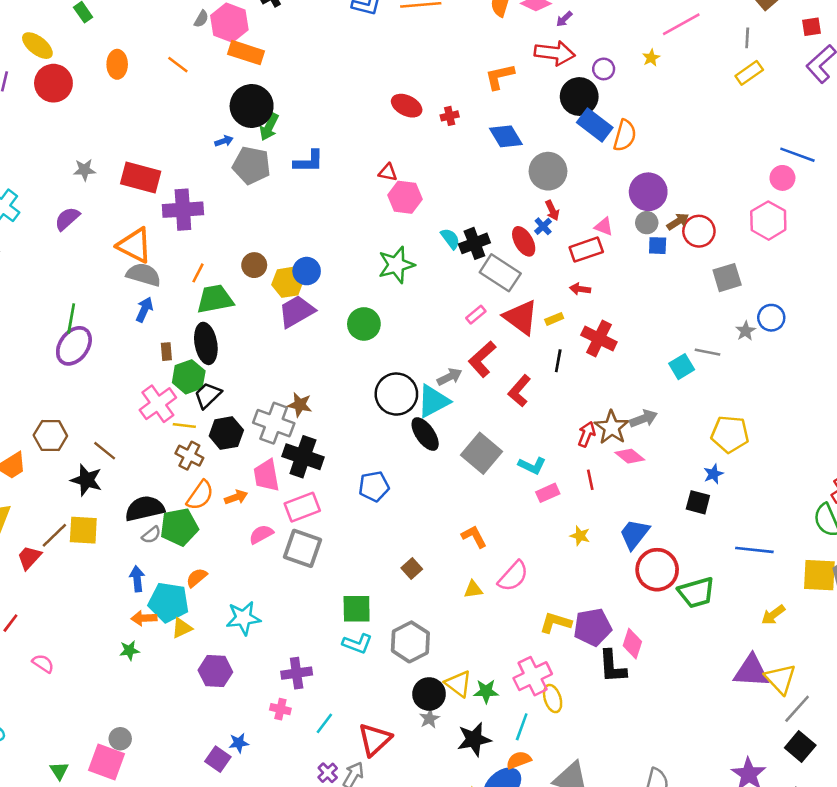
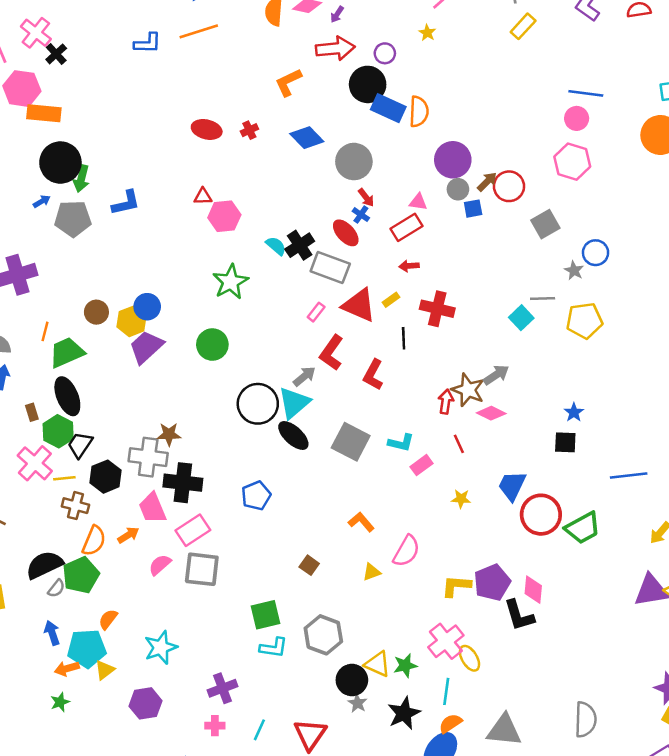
yellow pentagon: (730, 434) -> (584, 321), moved

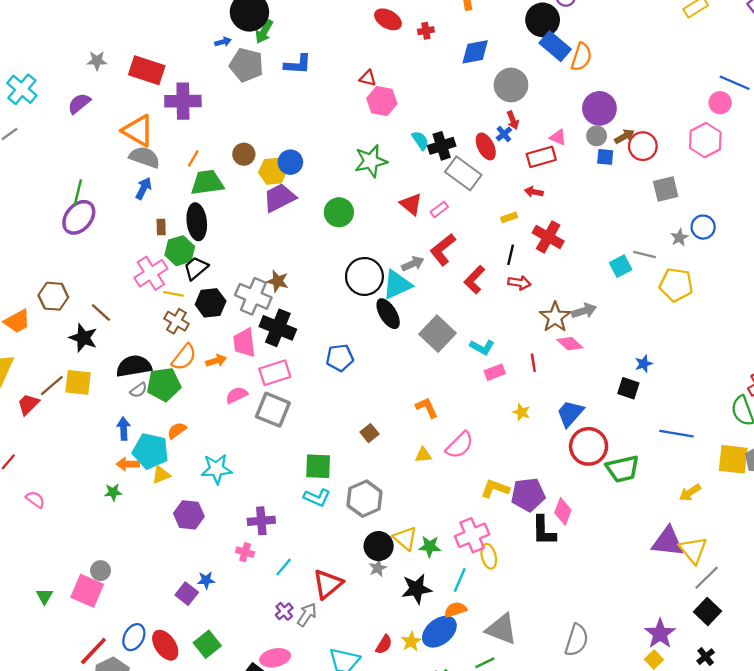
blue diamond: (307, 138) -> (475, 52), turned -72
red triangle: (359, 305) -> (411, 204), moved, size x0.7
red arrow: (446, 402) -> (519, 283), moved, turned 75

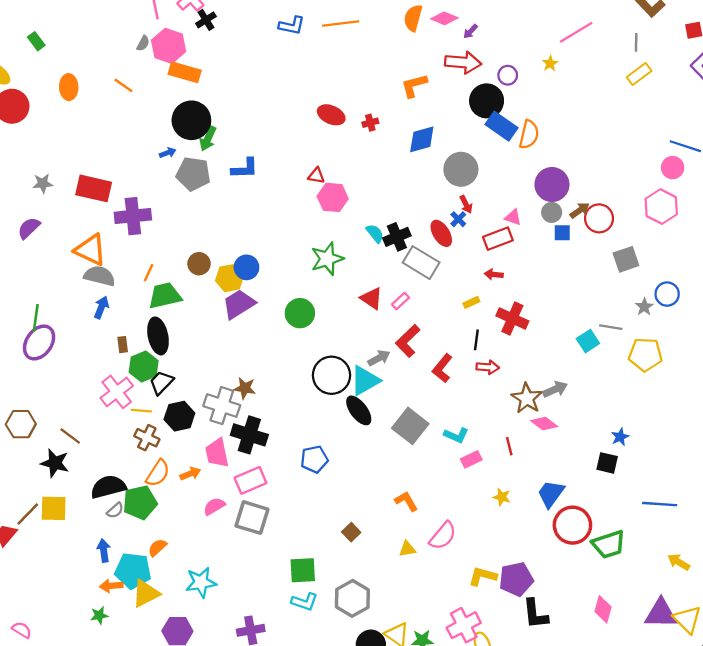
yellow triangle: (161, 475) -> (146, 593), size x1.5
yellow arrow: (690, 493) -> (679, 562), turned 70
pink diamond: (563, 511) -> (603, 609), moved

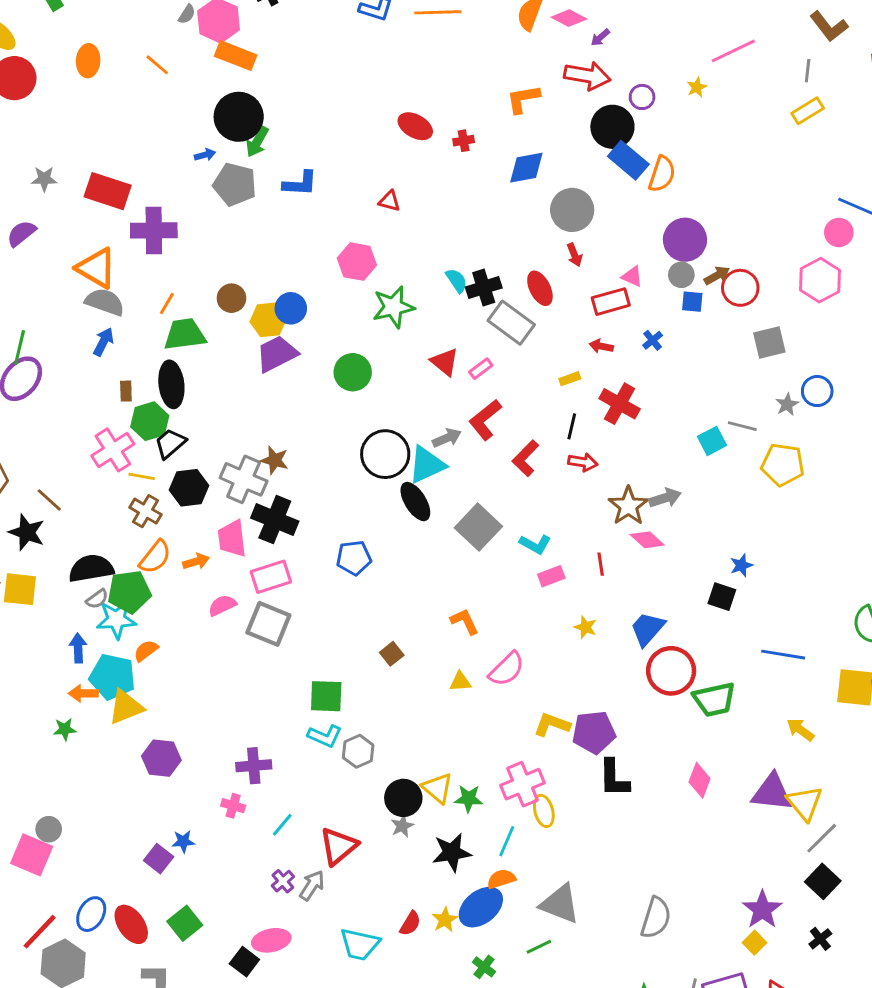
pink hexagon: (333, 197) -> (357, 262), moved
blue cross: (458, 219) -> (653, 340), moved
cyan star: (201, 582) -> (116, 620), moved
gray hexagon: (352, 598) -> (358, 751), moved, size x0.7

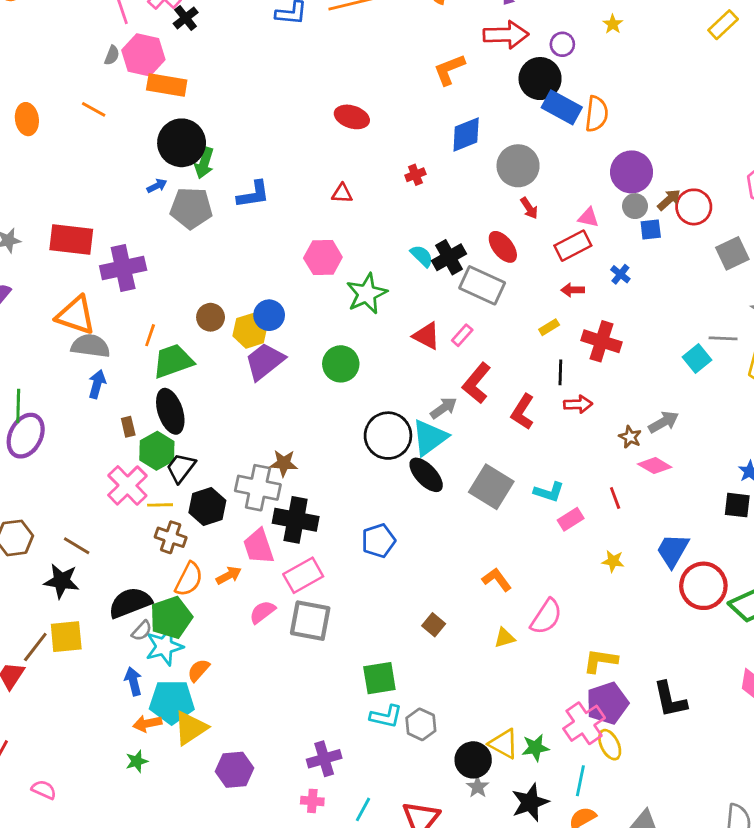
red cross: (464, 141) -> (415, 175), moved
brown star: (628, 506) -> (630, 437), size x0.6
purple pentagon: (594, 732) -> (607, 703), moved

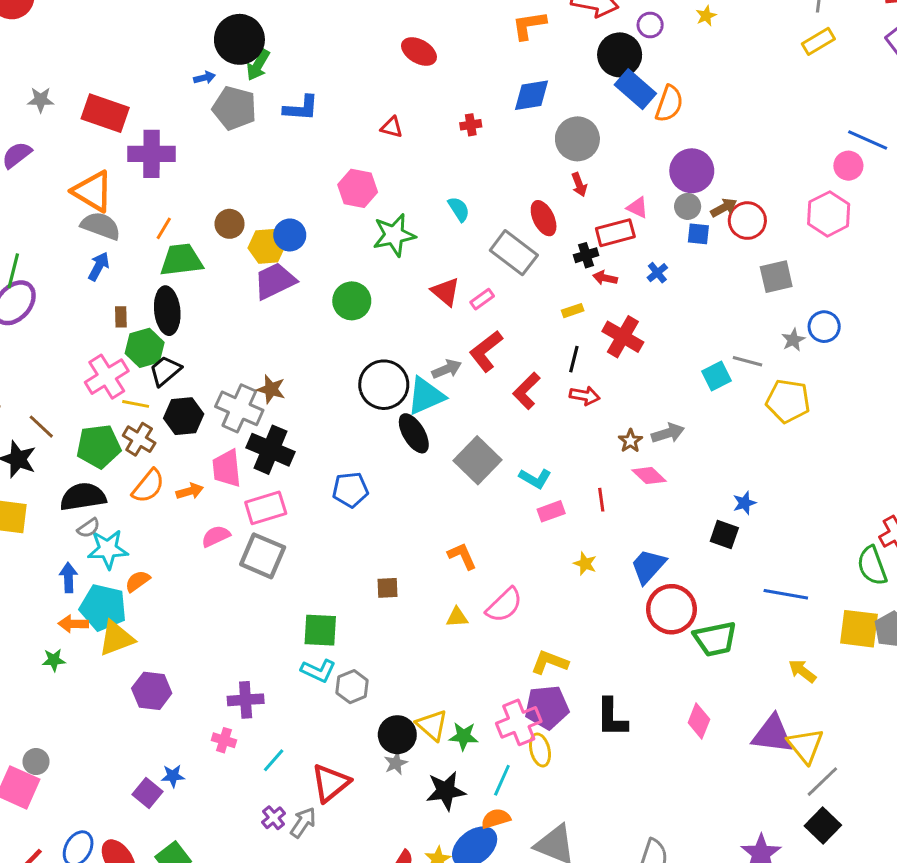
black cross: (449, 257) -> (586, 255), moved, size x0.7
green pentagon: (171, 617) -> (99, 446), moved
brown square: (434, 625) -> (388, 588), turned 35

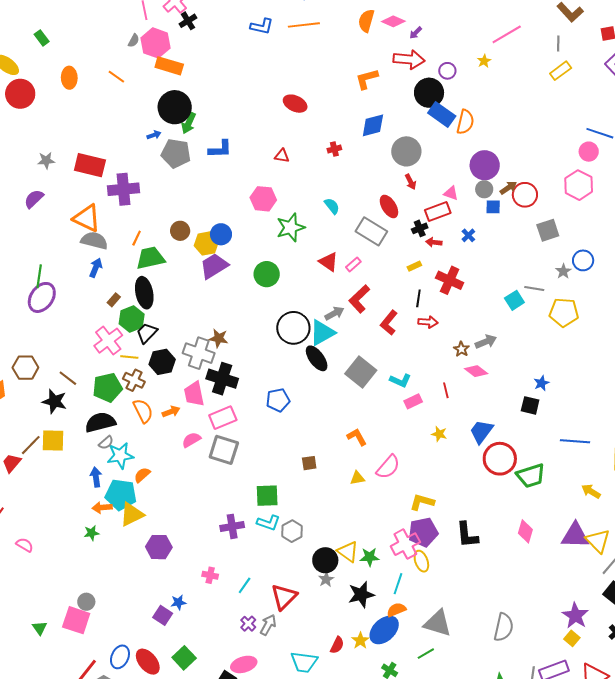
brown rectangle: (121, 317) -> (114, 300), turned 48
orange semicircle: (148, 486) -> (143, 411), turned -60
purple cross: (246, 700) -> (232, 526), moved

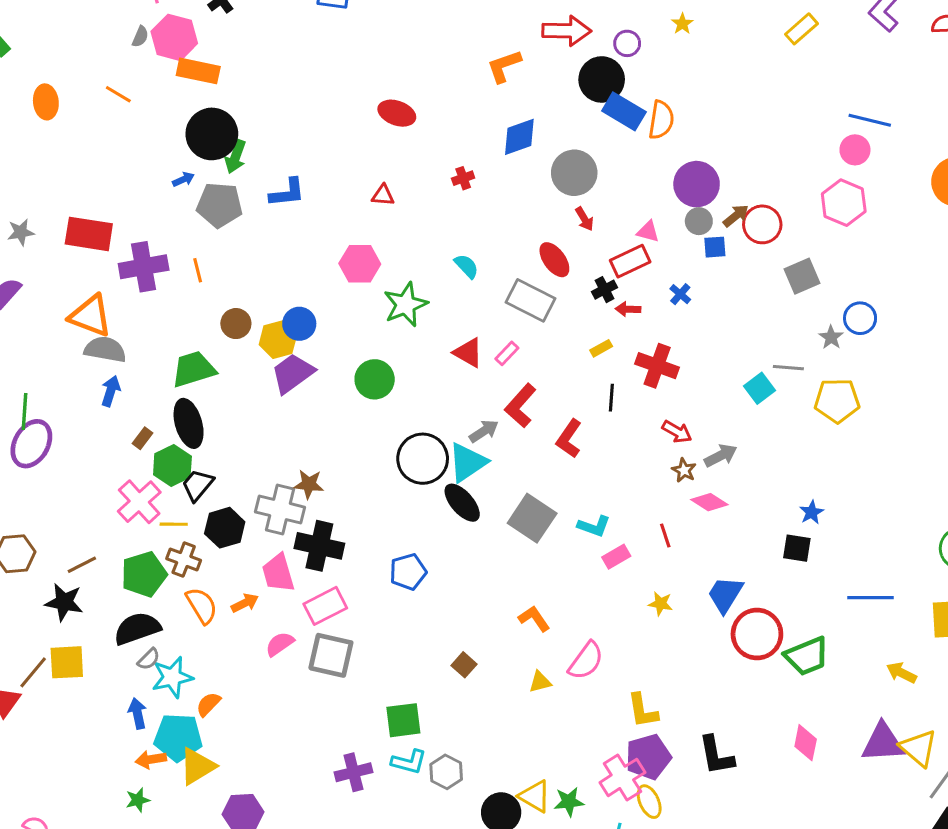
orange line: (137, 238) -> (198, 270), moved, turned -35
red arrow: (428, 322) -> (677, 432), moved, turned 30
brown line: (68, 378) -> (82, 565), turned -60
brown square: (309, 463) -> (464, 665), turned -35
yellow L-shape: (422, 502) -> (643, 711), turned -110

